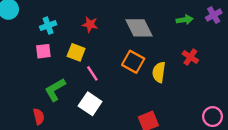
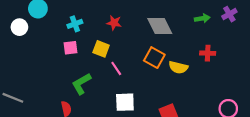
red cross: (190, 57) -> (208, 53), turned -32
yellow semicircle: (159, 72) -> (178, 67), turned -84
white square: (90, 104) -> (125, 102), moved, turned -36

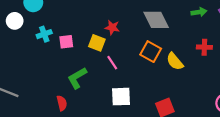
red star: (114, 23) -> (112, 27), moved
cyan cross: (75, 24) -> (44, 34), moved
yellow semicircle: (178, 67) -> (175, 61), turned 36

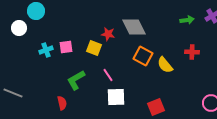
gray diamond: (156, 20) -> (134, 27), moved
cyan cross: (44, 34) -> (46, 50), moved
pink line: (112, 63) -> (108, 75), moved

